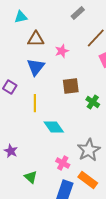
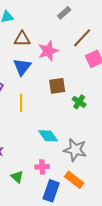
pink star: (62, 51) -> (48, 51), size x1.5
cyan diamond: (54, 127) -> (48, 136), moved
gray star: (89, 150) -> (75, 150), turned -30
pink cross: (63, 163) -> (42, 167), moved, turned -32

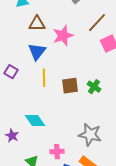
brown square: (57, 86) -> (70, 86), moved
yellow line: (21, 103) -> (44, 78), moved
cyan diamond: (48, 136) -> (35, 121), moved

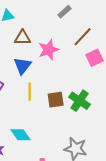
green cross: (94, 87) -> (80, 101), size x1.5

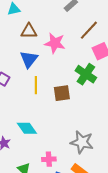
pink star: (49, 50) -> (55, 43), turned 30
green cross: (80, 101) -> (86, 74), moved

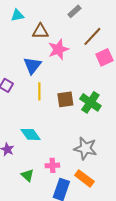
brown triangle: (29, 31) -> (40, 31), moved
pink star: (55, 43) -> (58, 49), turned -30
green cross: (86, 74) -> (90, 102), moved

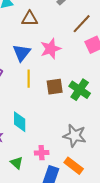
pink star: (58, 49) -> (51, 49), moved
cyan diamond: (30, 134) -> (20, 122), turned 35

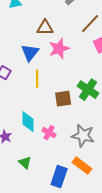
brown triangle: (30, 19) -> (45, 28), moved
brown square: (55, 87) -> (63, 99), moved
pink cross: (42, 153) -> (49, 133), moved, turned 32

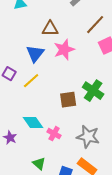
yellow line: (37, 79) -> (31, 81), moved, turned 48
cyan diamond: (28, 122) -> (33, 123), turned -35
green triangle: (25, 163) -> (39, 164), moved

